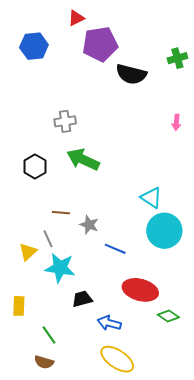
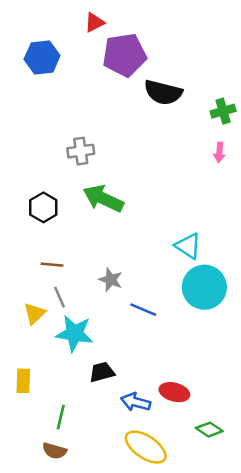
green cross: (177, 58) -> (223, 111), moved
brown line: (61, 213) -> (52, 265), moved
red ellipse: (140, 290) -> (174, 392), moved, size x0.7
green diamond: (168, 316) -> (209, 430), moved
green line: (49, 335) -> (61, 417), turned 48

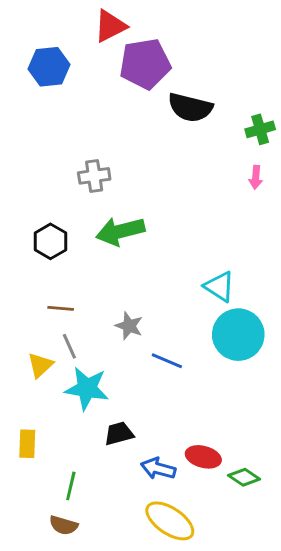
red triangle: (94, 22) -> (110, 26), size x1.4
green arrow: (103, 199) -> (120, 231), turned -39
green diamond: (209, 430) -> (244, 477), moved

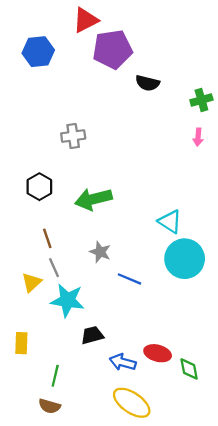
black semicircle: (190, 107) -> (147, 83), size x0.7
green arrow: (120, 231) -> (93, 199), moved
brown line: (61, 308) -> (47, 238), turned 66
green diamond: (244, 477) -> (189, 369), turned 45

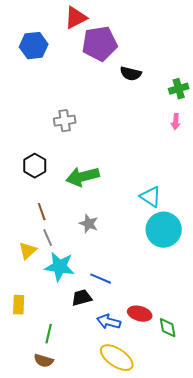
blue line: (129, 279) -> (101, 279), moved

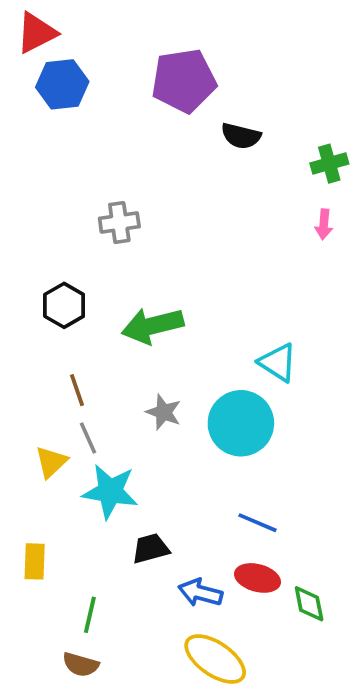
red triangle: (76, 18) -> (36, 33), moved
cyan circle: (164, 230) -> (241, 423), moved
blue line: (101, 279) -> (257, 523), moved

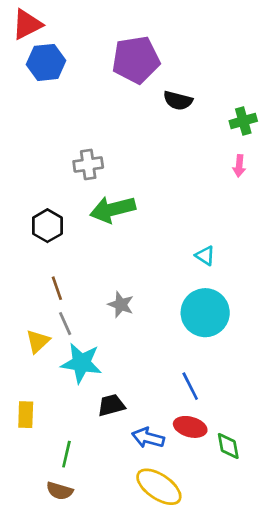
green arrow: (152, 326) -> (113, 209), moved
cyan triangle: (278, 362) -> (205, 256), moved, size x0.7
cyan circle: (241, 423) -> (205, 313), moved
blue line: (257, 523) -> (190, 386), turned 40

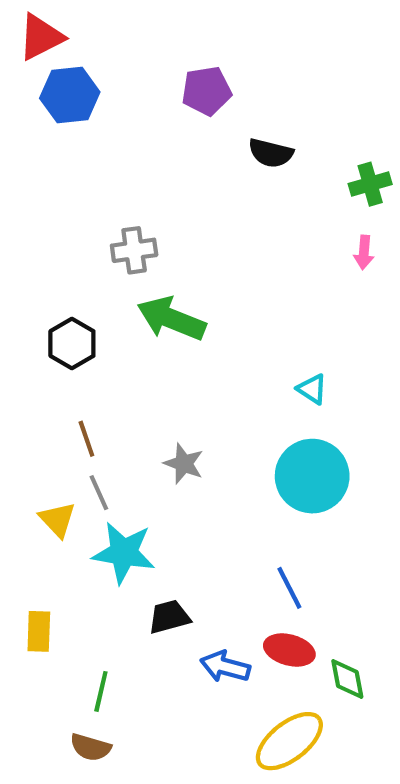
purple pentagon: (136, 60) -> (207, 91), size x0.7
green arrow: (113, 209) -> (171, 319), turned 36
yellow triangle: (38, 341) -> (57, 520), turned -30
yellow ellipse: (159, 487) -> (289, 741), moved, turned -72

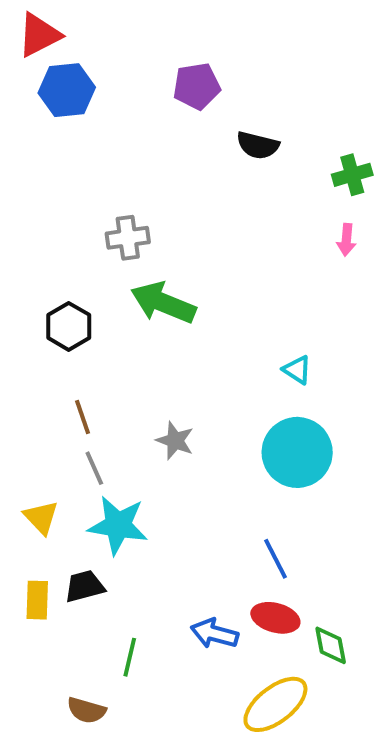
yellow triangle: (57, 520) -> (41, 517), moved
black trapezoid: (169, 617) -> (84, 586), moved
green line: (101, 691) -> (130, 657), moved

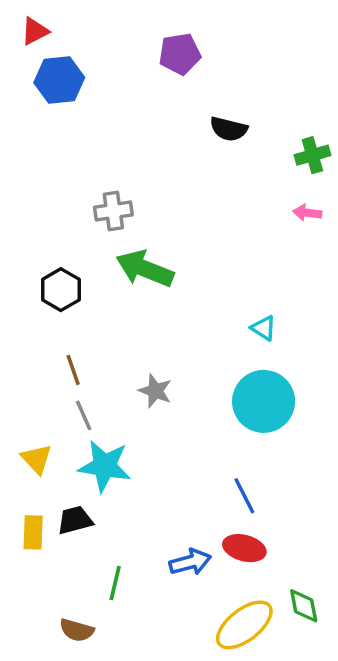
red triangle: (39, 35) -> (35, 31), size x0.7
purple pentagon: (197, 86) -> (180, 54), moved
pink arrow: (346, 240) -> (307, 213), turned 92
blue arrow: (214, 634) -> (190, 562), turned 150
green diamond: (331, 645) -> (304, 606), moved

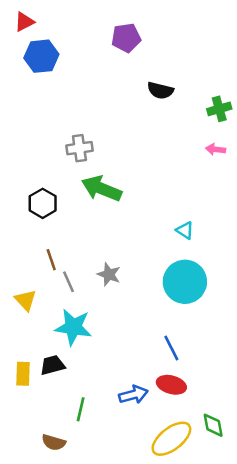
gray line: (84, 415) -> (68, 282), moved
yellow triangle: (37, 459) -> (25, 300), moved

